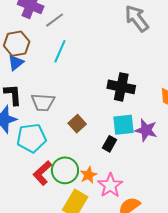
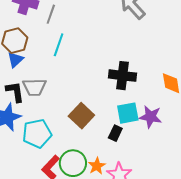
gray line: (55, 20) -> (51, 14), turned -30
gray trapezoid: (43, 102) -> (34, 87), moved
brown square: (77, 124) -> (81, 116), size x1.4

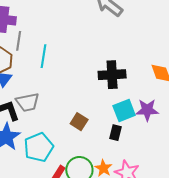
gray line: (51, 14) -> (19, 41), moved
brown square: (81, 116) -> (79, 122), size x0.7

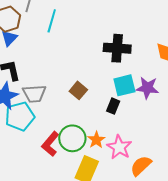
gray trapezoid: (28, 102) -> (34, 94), moved
cyan pentagon: (39, 147) -> (20, 116), moved

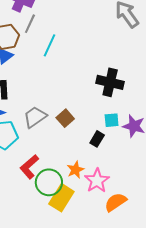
cyan square: (124, 85) -> (112, 120), size x0.7
gray trapezoid: (34, 94) -> (35, 117), moved, turned 140
green circle: (72, 138) -> (49, 182), moved

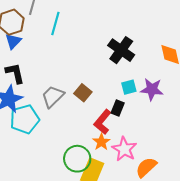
black cross: (110, 82) -> (121, 50), turned 32
red L-shape: (29, 167) -> (103, 122), moved

